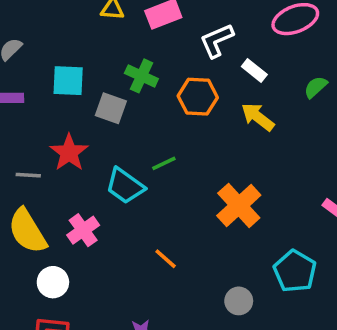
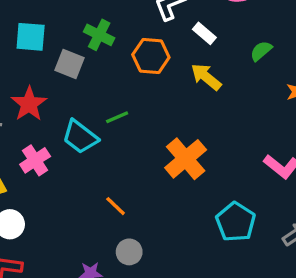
pink cross: (83, 230) -> (35, 160), moved
gray circle: (239, 301) -> (129, 252), moved

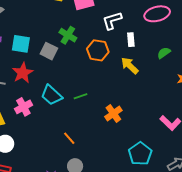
white rectangle: (204, 33) -> (131, 40), turned 40
cyan square: (31, 37) -> (21, 44), moved
green line: (117, 117) -> (81, 96), moved
orange cross: (186, 159) -> (113, 114), size x0.7

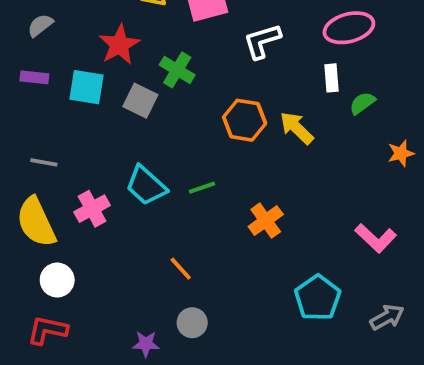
white rectangle: (131, 40) -> (331, 78), moved
orange hexagon: (98, 50) -> (245, 120), moved
red star: (23, 73) -> (119, 45), moved

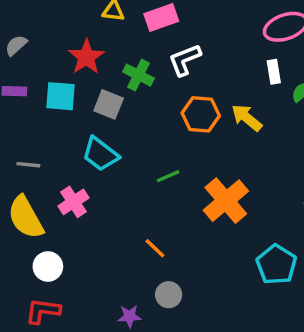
white L-shape: (262, 41) -> (185, 60), moved
cyan trapezoid: (146, 186) -> (100, 154), moved
orange cross: (266, 221) -> (226, 201), size x1.5

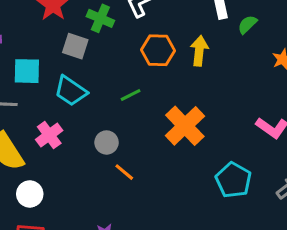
cyan square: (61, 96) -> (27, 71), moved
yellow arrow: (247, 118) -> (199, 51), turned 60
green line: (168, 176) -> (131, 95), moved
gray circle: (169, 295) -> (107, 142), moved

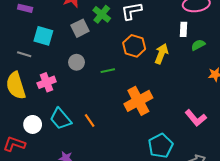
gray square: (75, 46) -> (80, 28), turned 30
cyan trapezoid: (71, 91) -> (61, 119), moved
gray circle: (107, 142) -> (76, 62), moved
white circle: (30, 194) -> (33, 124), moved

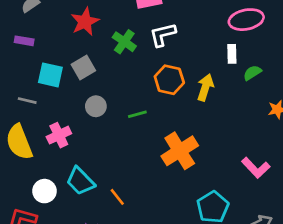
gray square: (80, 28) -> (83, 68), moved
orange line: (90, 121) -> (117, 197), moved

